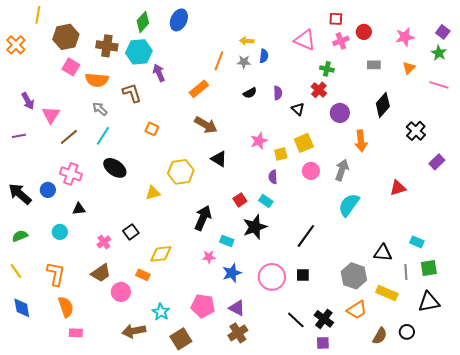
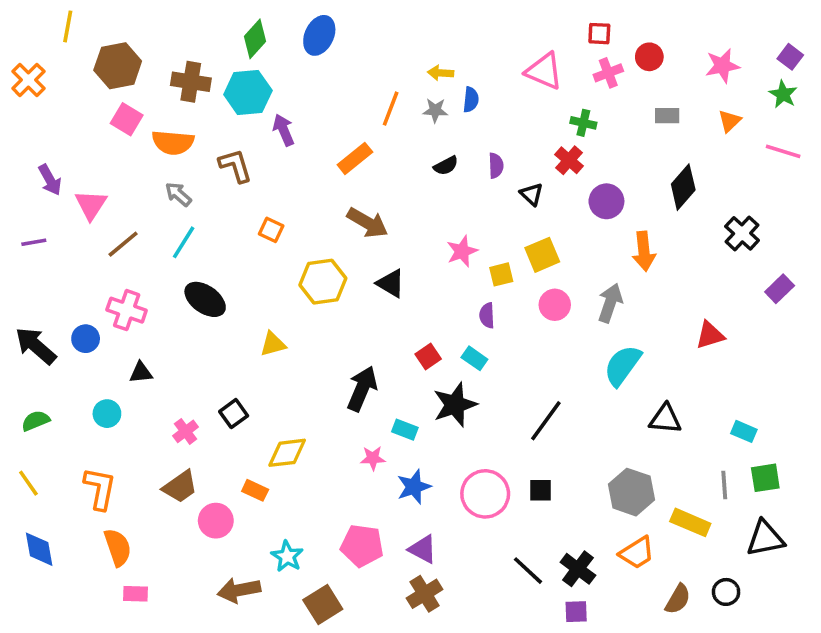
yellow hexagon: (181, 172) -> (323, 282), moved
black triangle: (383, 253) -> (665, 419), moved

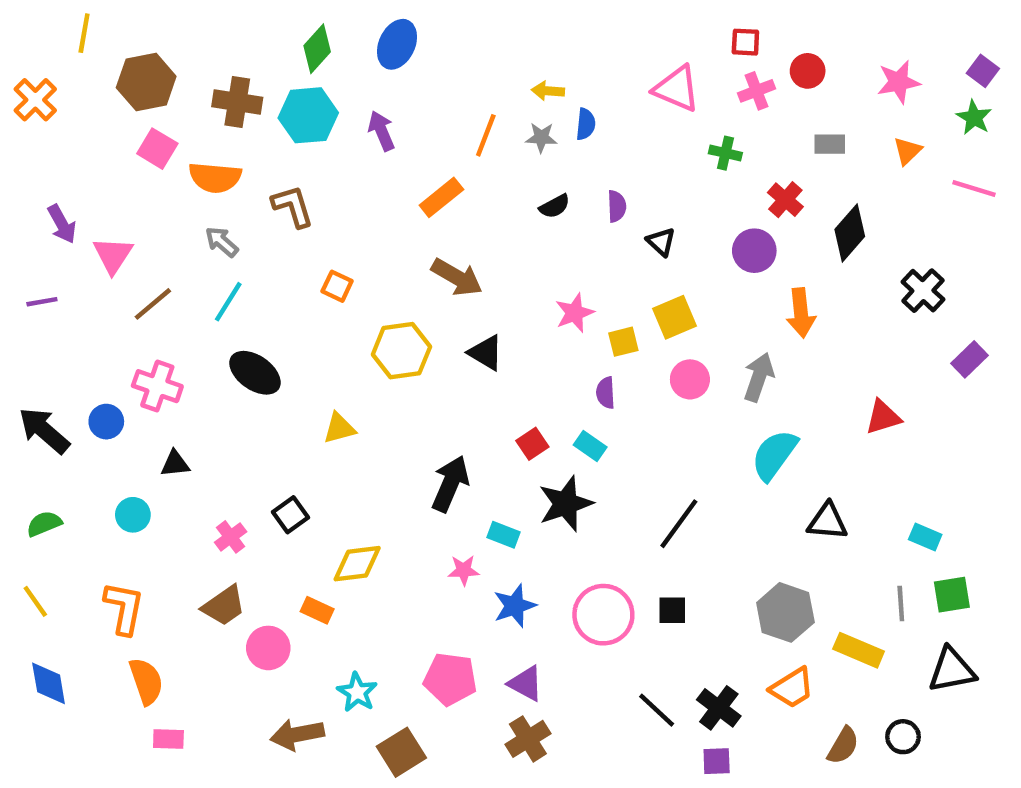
purple arrow: (284, 130) -> (381, 131), moved
red cross: (569, 160) -> (785, 200), moved

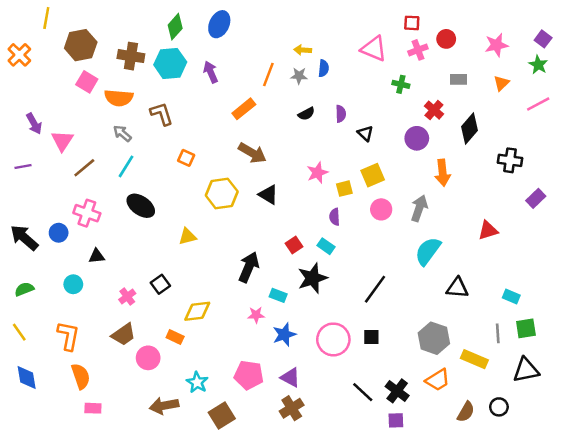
pink line: (974, 189) -> (538, 104), turned -45
black cross: (923, 291) -> (510, 160), turned -35

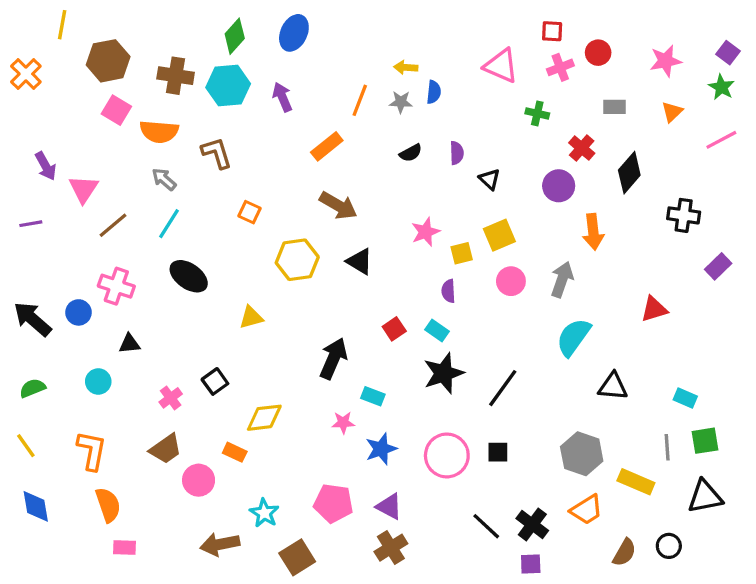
black star: (312, 278) -> (444, 373), moved

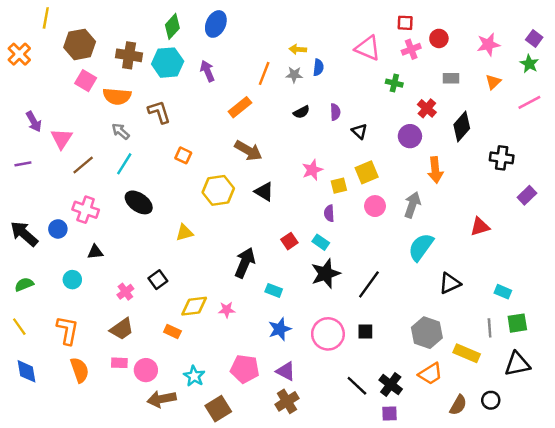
black triangle: (613, 386) -> (450, 283), turned -30
pink star: (343, 423) -> (227, 310), moved
pink circle: (199, 480) -> (146, 370), moved
pink rectangle: (125, 548) -> (119, 363), moved

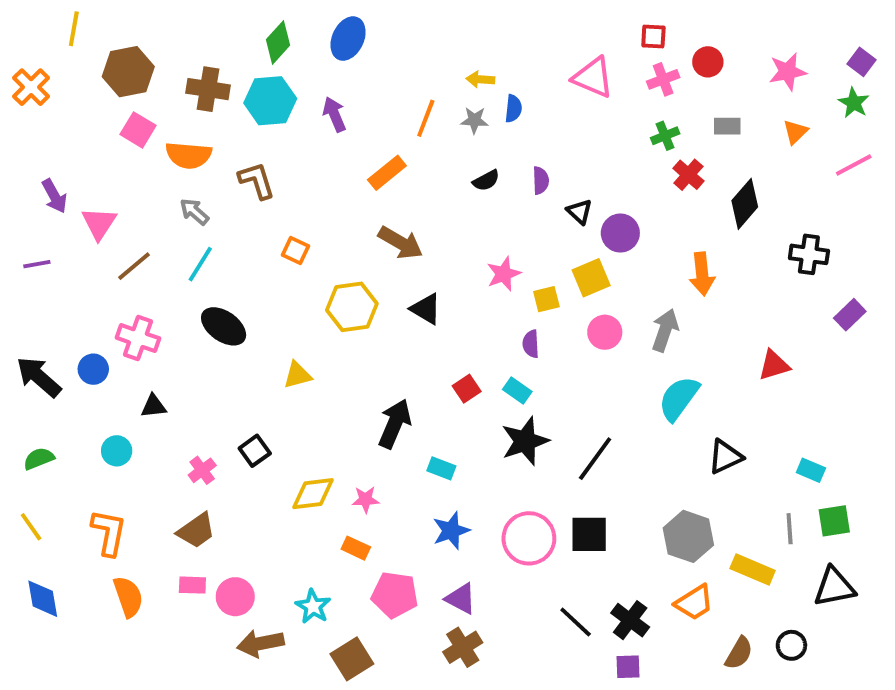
green cross: (394, 83) -> (665, 136), moved, turned -35
purple circle: (410, 136) -> (620, 233), moved
orange rectangle: (172, 331) -> (356, 548), moved
black square: (365, 331) -> (589, 534), size x1.5

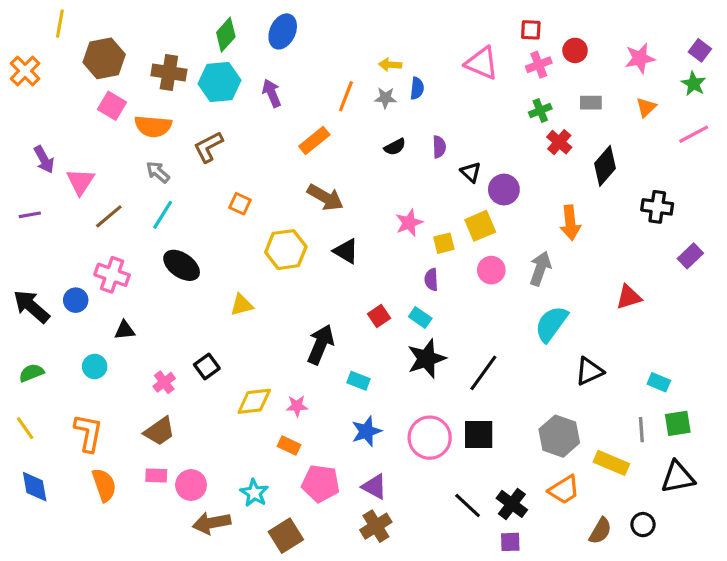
brown L-shape: (257, 181) -> (208, 147), turned -100

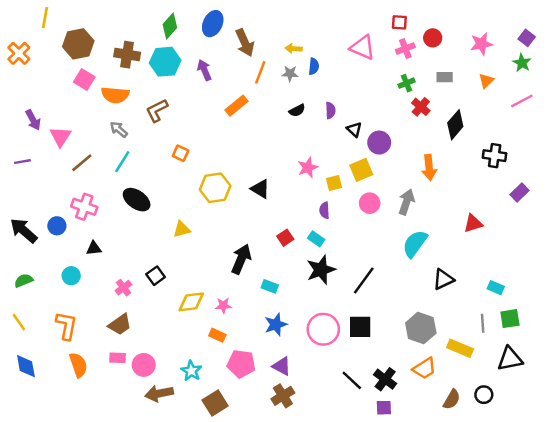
brown arrow: (325, 197) -> (245, 43), moved, turned 36

